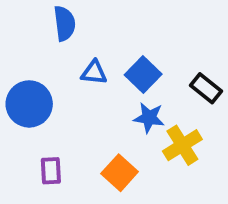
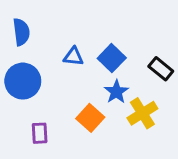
blue semicircle: (65, 23) -> (21, 32), moved
blue star: (149, 118) -> (116, 92), turned 30
orange square: (120, 173) -> (90, 118), moved

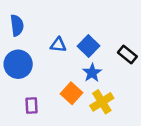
yellow cross: (142, 113) -> (102, 102), moved

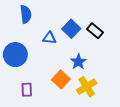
blue semicircle: (17, 25) -> (26, 14), moved
blue square: (88, 46) -> (71, 29), moved
black rectangle: (127, 55) -> (95, 31), moved

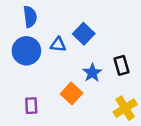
black rectangle: (95, 31) -> (121, 65), moved, turned 35
blue circle: (15, 55) -> (26, 51), moved
yellow cross: (87, 87) -> (125, 108), moved

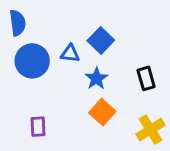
blue semicircle: (30, 17) -> (18, 23), moved
blue star: (92, 73) -> (96, 78), moved
orange square: (71, 93) -> (102, 112), moved

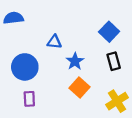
blue semicircle: (18, 23) -> (13, 18), turned -90
blue square: (101, 40) -> (109, 32), moved
blue circle: (32, 61) -> (25, 67), moved

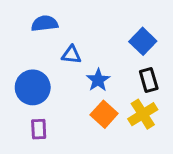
blue semicircle: (13, 18) -> (45, 23), moved
yellow cross: (117, 101) -> (143, 114), moved

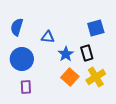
blue semicircle: (45, 23) -> (17, 27), moved, turned -66
blue square: (143, 41) -> (96, 28), turned 30
black rectangle: (149, 80) -> (87, 53), moved

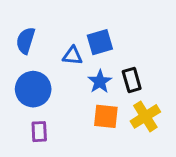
blue square: (96, 28) -> (100, 42), moved
orange square: (70, 77) -> (106, 116), turned -36

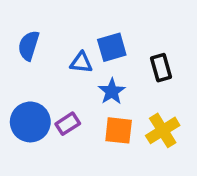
black rectangle: (132, 80) -> (161, 68), moved
blue circle: (33, 89) -> (30, 122), moved
purple rectangle: (39, 132) -> (68, 124), moved, turned 60

